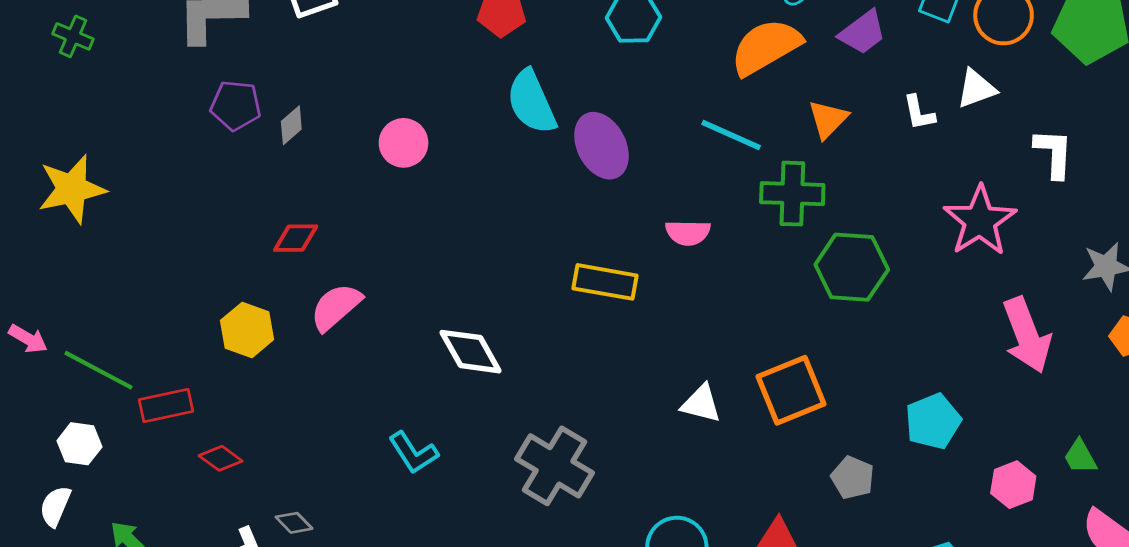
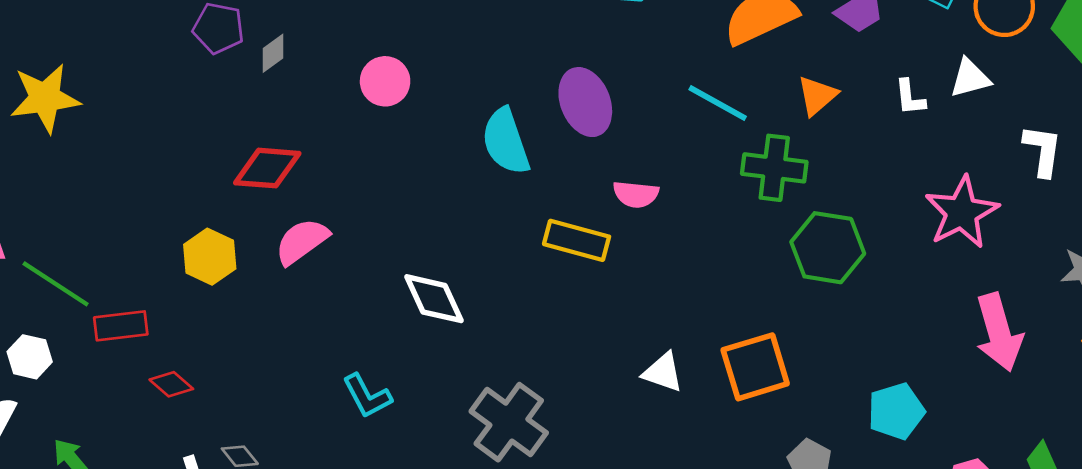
cyan semicircle: (531, 102) -> (506, 141), moved
pink semicircle: (688, 233) -> (636, 194), moved
red diamond: (296, 238) -> (267, 168), size x1.4

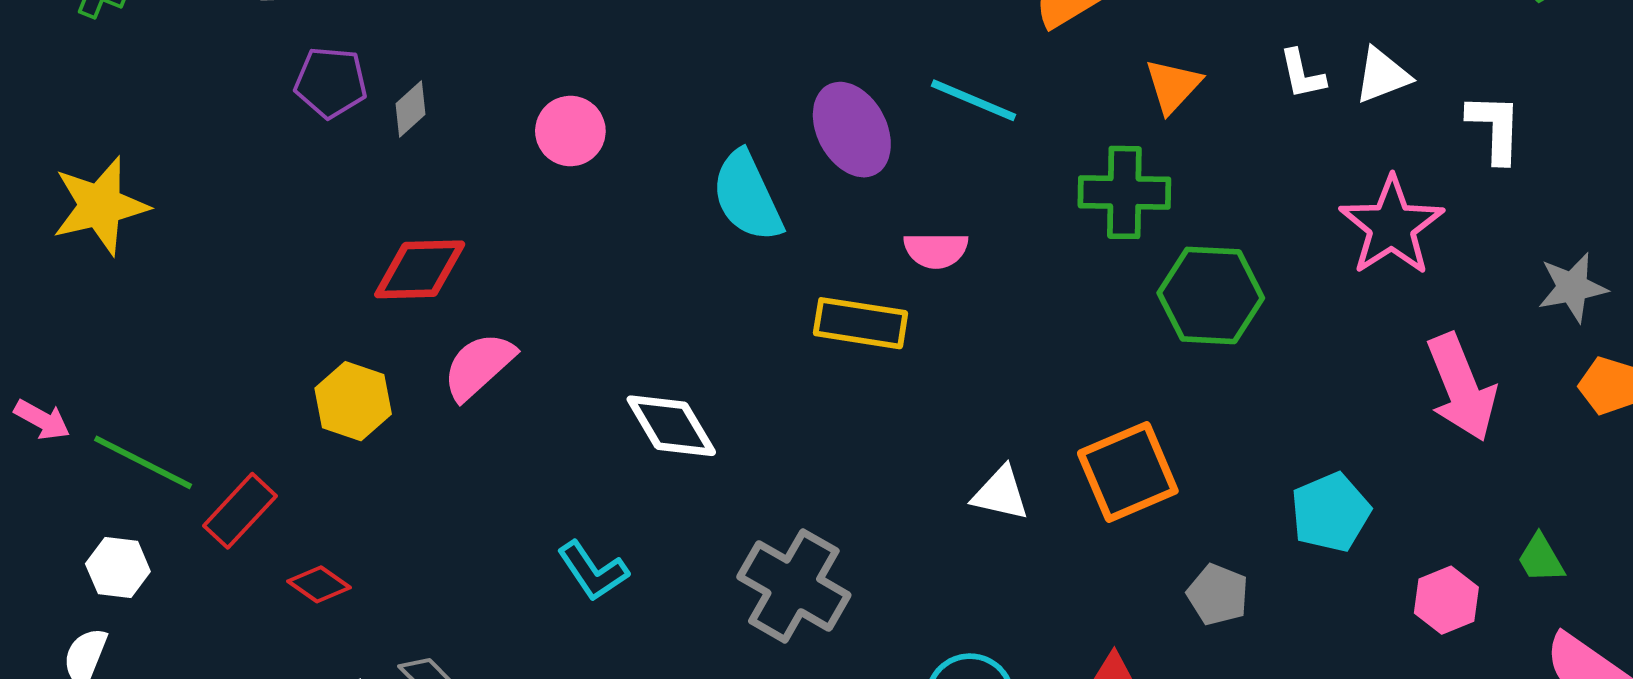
white triangle: (970, 78) -> (1382, 75), moved
cyan line: (718, 103) -> (973, 100), moved
red rectangle: (121, 326) -> (240, 511), turned -34

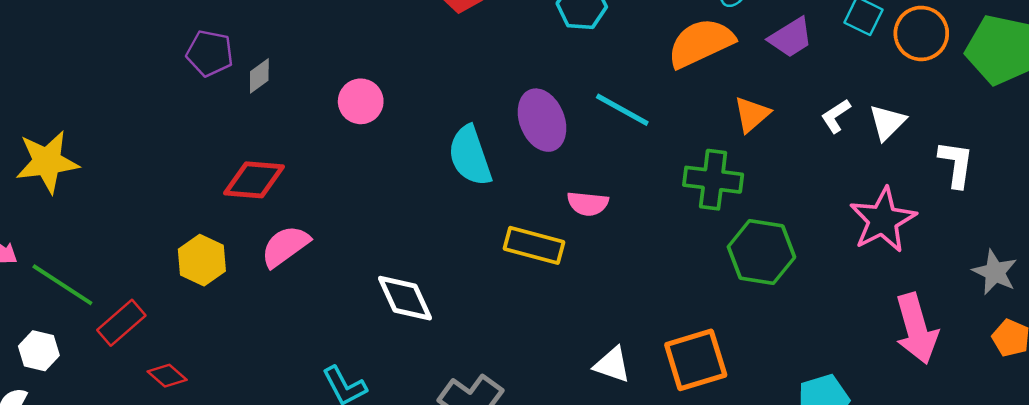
white L-shape: (1302, 74) -> (836, 116), turned 63
white triangle: (1382, 75) -> (887, 122), turned -30
yellow star: (100, 206) -> (47, 162), moved
gray star: (1572, 287) -> (995, 272), turned 30

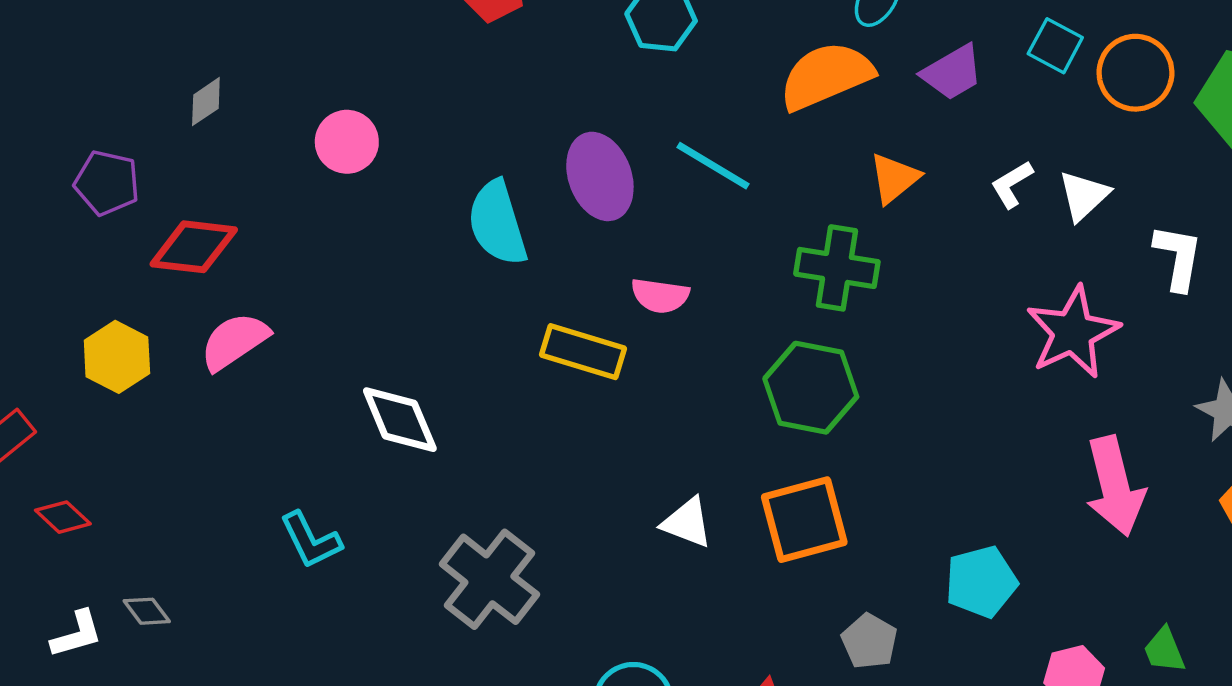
purple pentagon: (210, 53) -> (107, 183), moved
green hexagon: (761, 252) -> (811, 388), moved

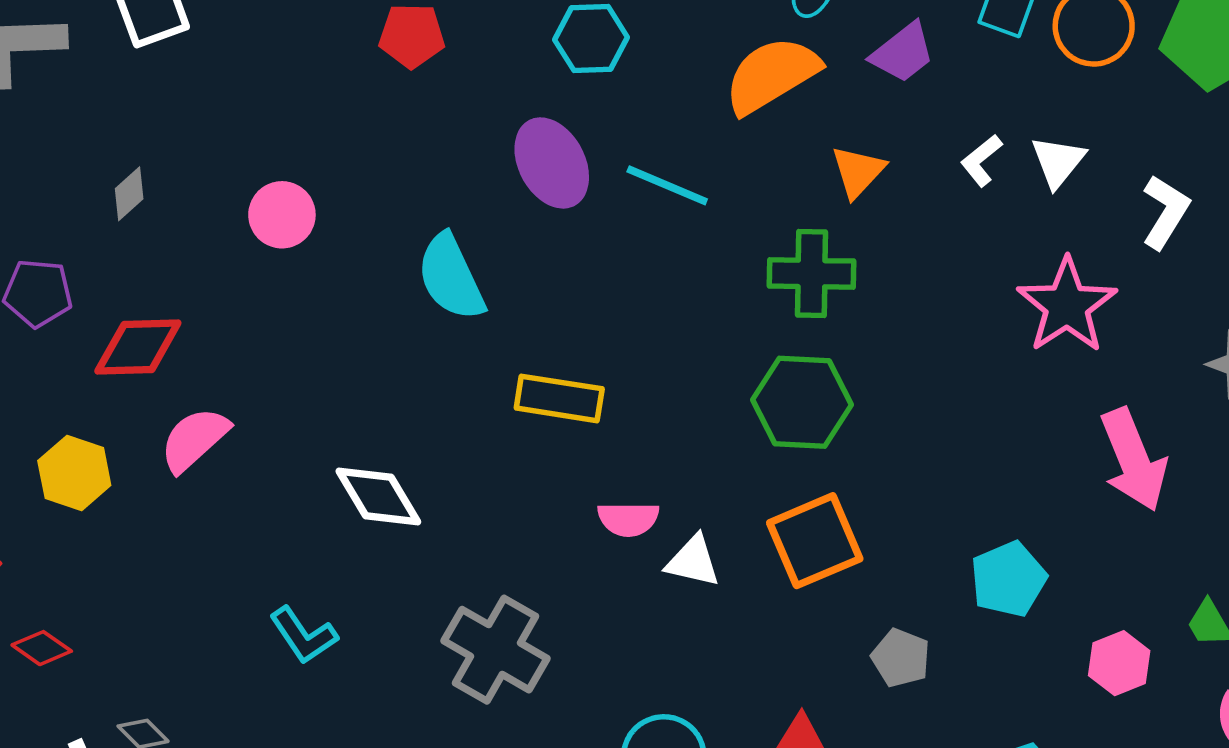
purple ellipse: (600, 176) -> (552, 163), moved
white L-shape: (1178, 257) -> (1165, 212), turned 30
pink semicircle: (660, 296) -> (628, 519), moved

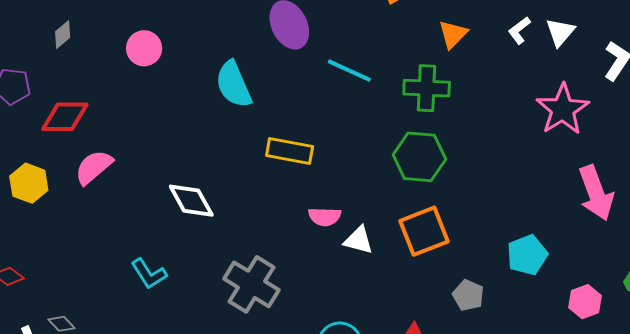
cyan line: (667, 185) -> (349, 71), moved

